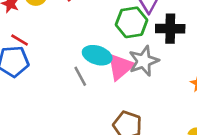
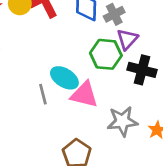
gray star: (144, 61) -> (122, 121), moved
pink triangle: (120, 67) -> (84, 95), turned 40

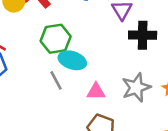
green hexagon: (106, 54) -> (56, 39), moved
pink triangle: (84, 95) -> (96, 92), moved, size x0.7

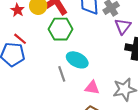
green hexagon: (56, 39) -> (61, 29), moved

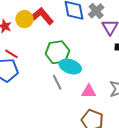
green hexagon: (61, 29) -> (57, 52), moved

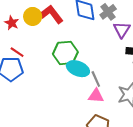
gray line: (57, 82) -> (96, 79), moved

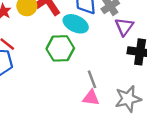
cyan ellipse: (78, 69) -> (76, 24), moved

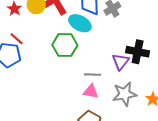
purple triangle: (124, 27) -> (121, 62), moved
gray line: (92, 79) -> (93, 75), turned -70

